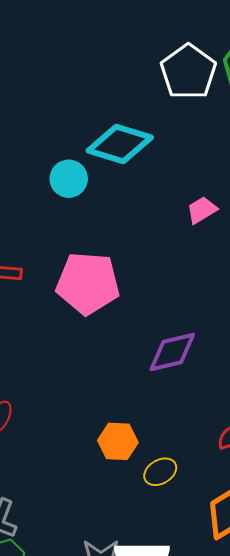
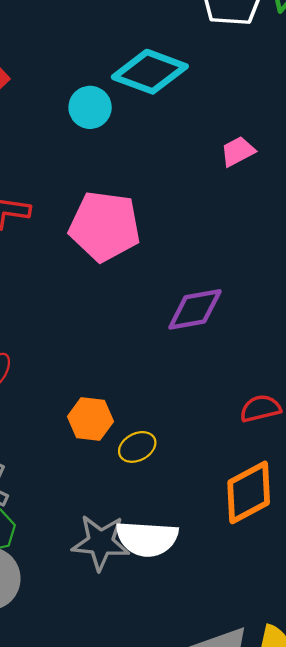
orange hexagon: (118, 441) -> (90, 419), moved
yellow ellipse: (160, 472) -> (137, 447), moved

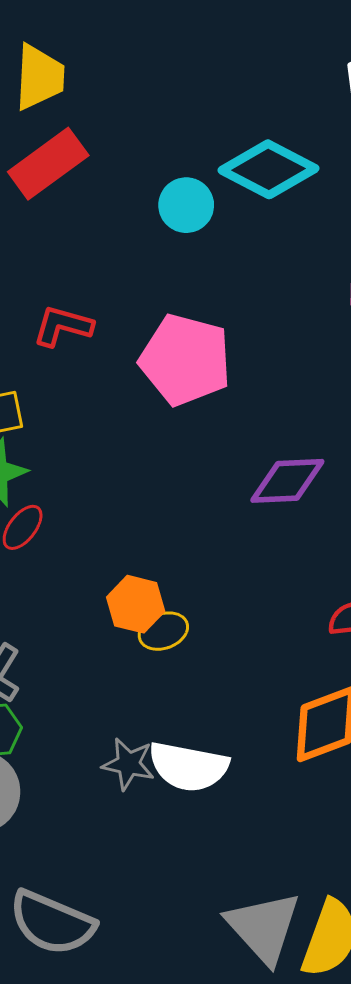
yellow ellipse: (137, 447) -> (163, 631), moved
gray star: (101, 542) -> (128, 764), size x0.7

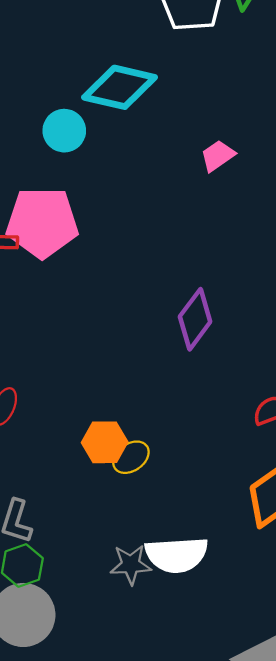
pink pentagon: (185, 360) -> (42, 222), moved
purple diamond: (287, 481) -> (195, 319), turned -36

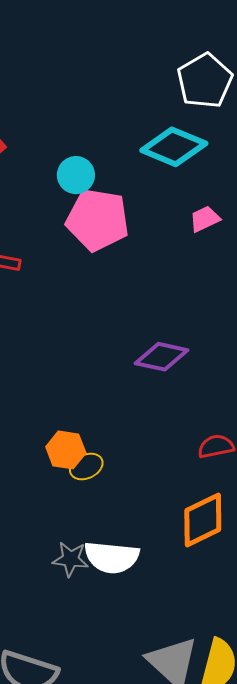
cyan diamond: (119, 87) -> (174, 147), moved
pink pentagon: (42, 222) -> (98, 220), moved
purple diamond: (195, 319) -> (162, 357), turned 56

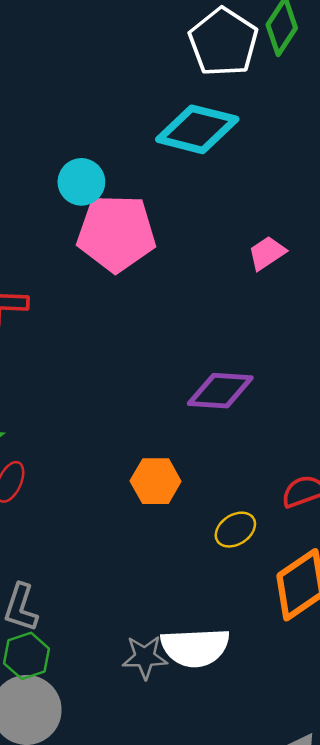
pink trapezoid: (205, 219) -> (267, 253), moved
orange hexagon: (66, 450) -> (156, 481), moved
yellow ellipse: (86, 467) -> (235, 530), moved

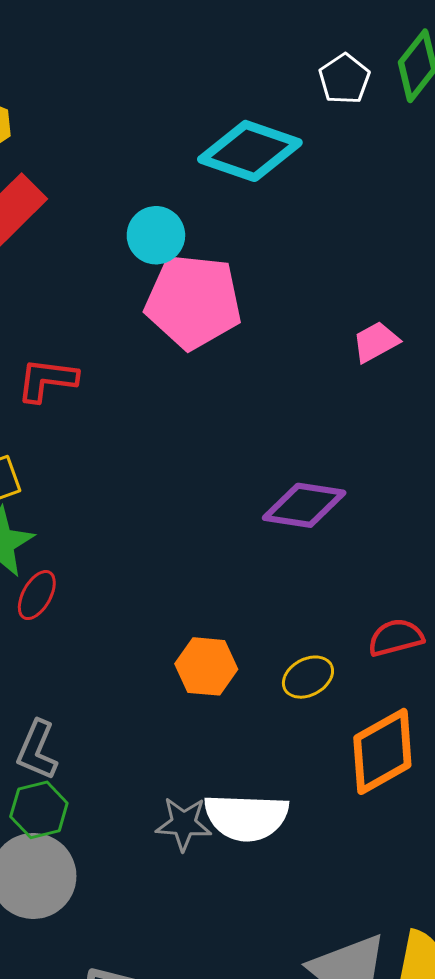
white pentagon: (223, 42) -> (344, 79), size x0.6
cyan diamond: (197, 129) -> (250, 151), moved
orange hexagon: (156, 481) -> (206, 666), moved

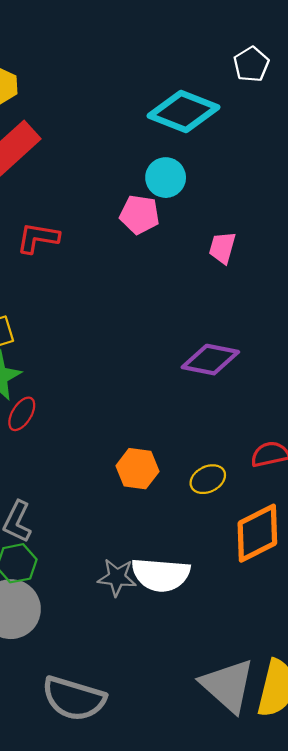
cyan circle: (156, 235) -> (166, 178), moved
pink pentagon: (193, 302) -> (140, 215), size x0.6
pink trapezoid: (376, 342) -> (222, 248), moved, turned -48
red L-shape: (47, 380) -> (38, 238), moved

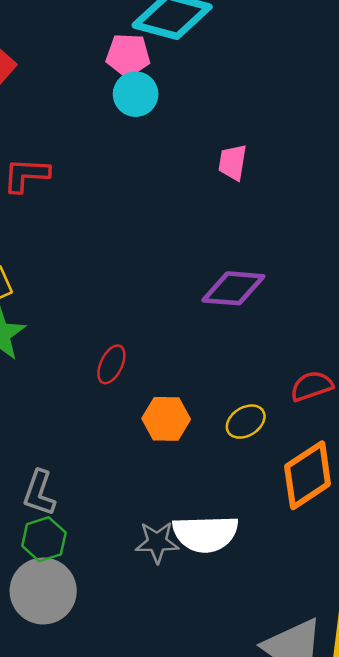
cyan circle: (166, 178) -> (136, 94), moved
pink pentagon: (140, 215) -> (128, 55), moved
red ellipse: (22, 414) -> (111, 364), moved

